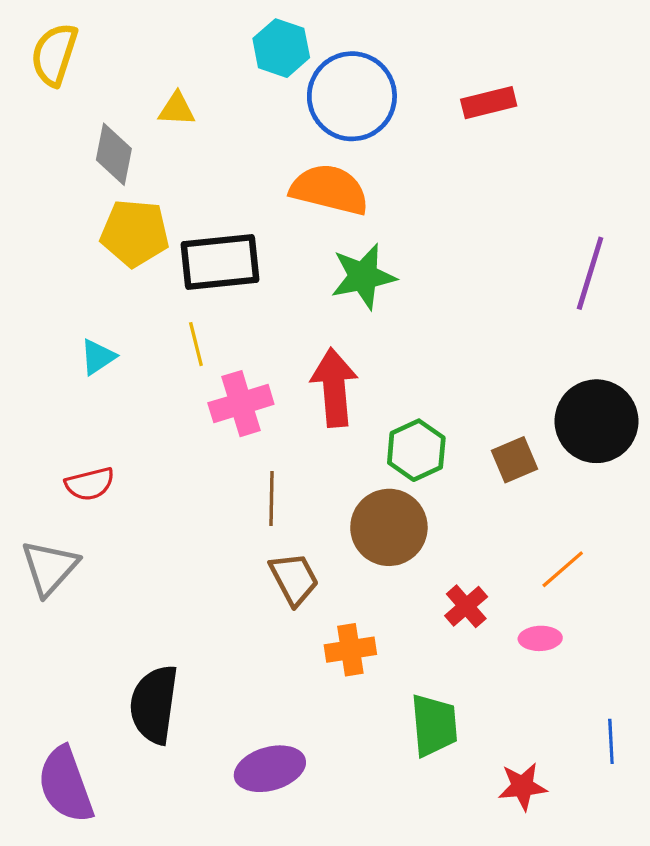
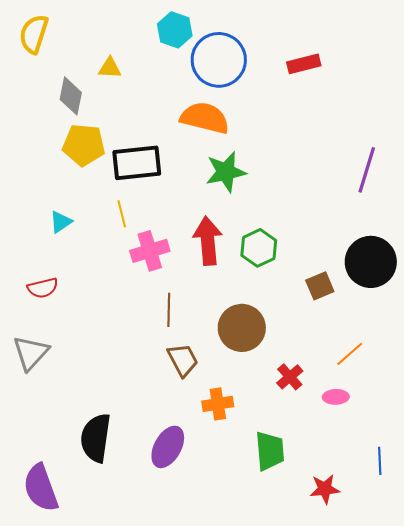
green hexagon: (416, 450) -> (259, 248), moved
red semicircle: (90, 484) -> (43, 288), moved
purple ellipse: (270, 769) -> (168, 447), moved, turned -45

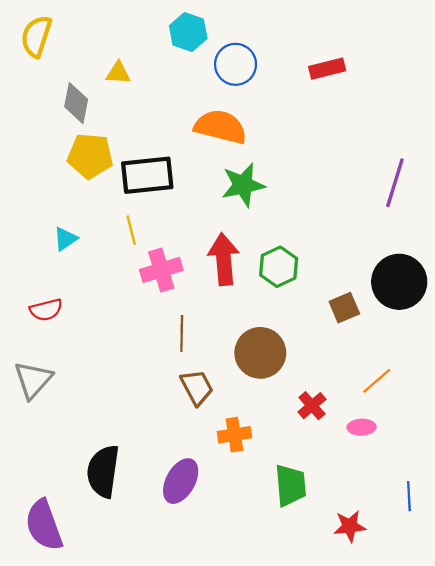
blue circle: (219, 60) -> (236, 64), size x0.7

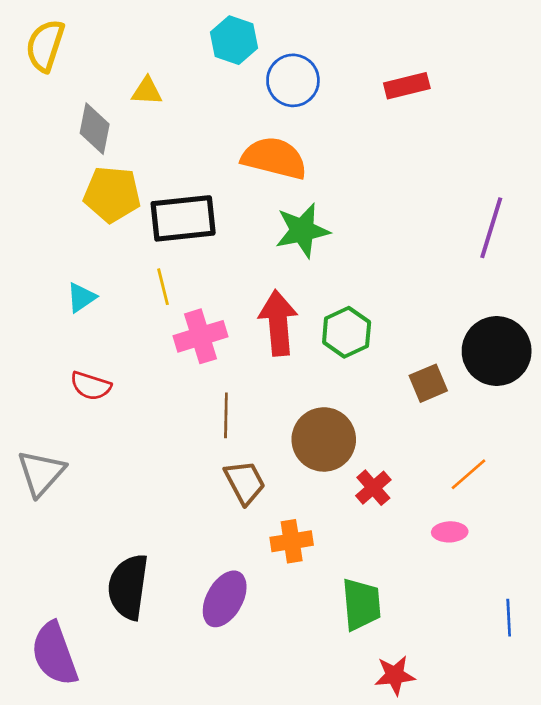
red semicircle: (46, 310) -> (91, 386), moved, turned 32
red cross: (312, 406) -> (373, 488), moved
red star: (350, 526) -> (395, 675), moved

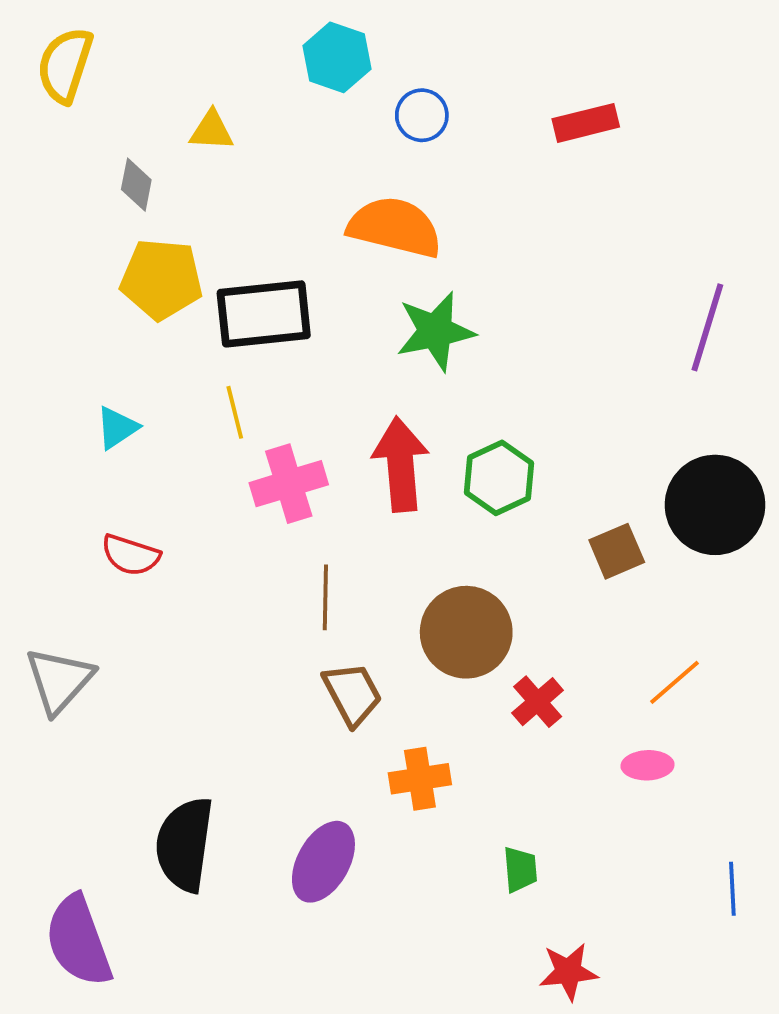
blue circle: (293, 80) -> (422, 115), size x0.7
gray diamond: (95, 129) -> (136, 185), size x0.7
green trapezoid: (361, 604) -> (520, 869), size x0.6

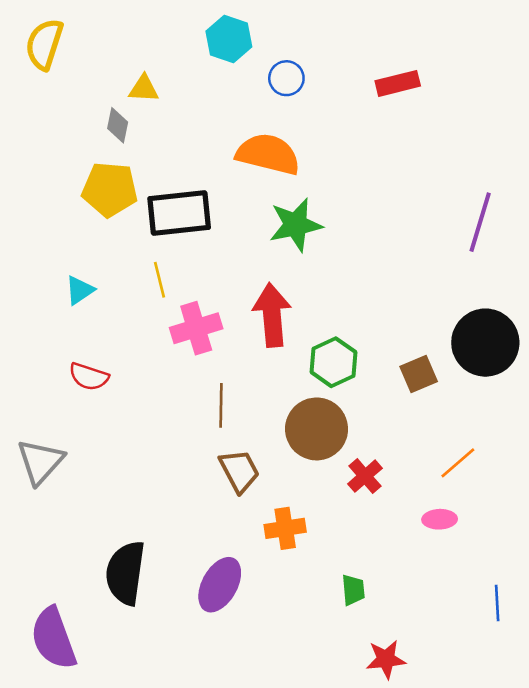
gray diamond: (136, 185) -> (118, 125), moved
green hexagon: (499, 478) -> (334, 362), moved

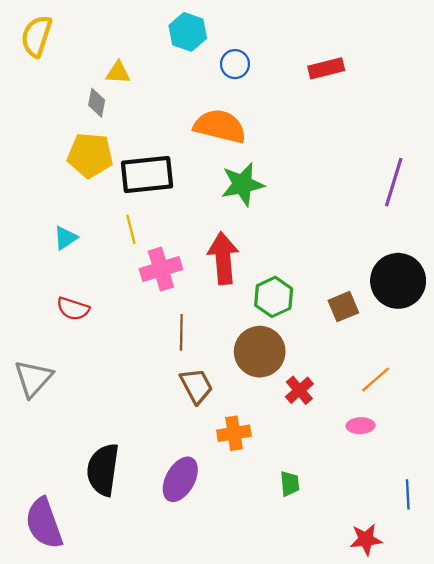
red star: (386, 659) -> (366, 539), moved

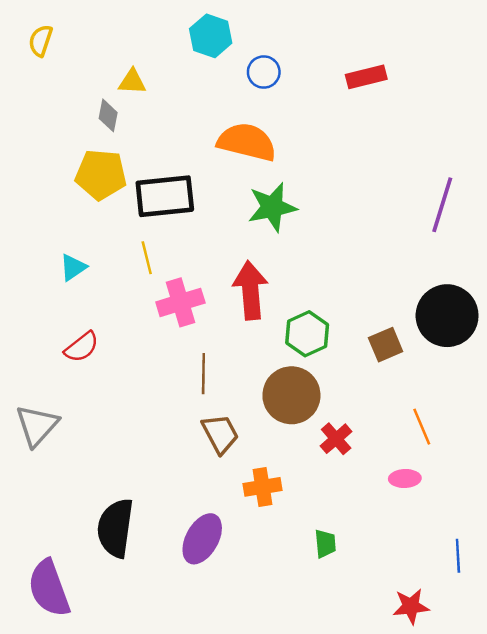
yellow semicircle: (36, 36) -> (41, 41), size x0.7
red semicircle: (73, 309) -> (82, 347), turned -56
orange line: (376, 380) -> (422, 427), turned -72

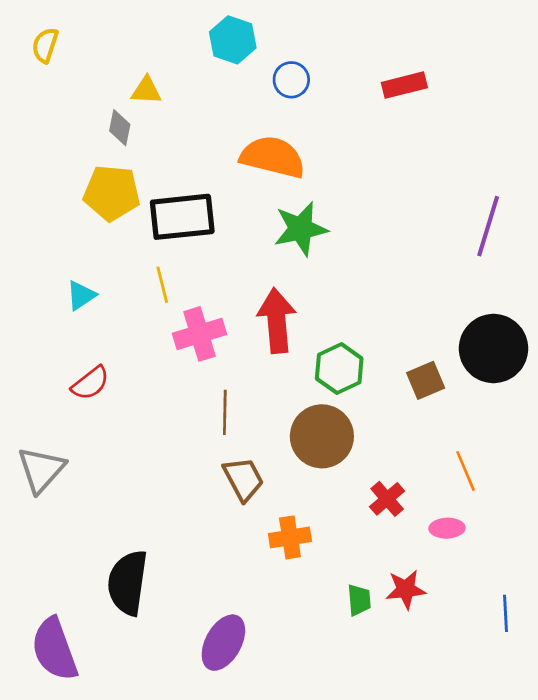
red cross: (336, 439) -> (387, 499), moved
purple ellipse: (202, 539) -> (223, 643), moved
red star: (411, 606) -> (406, 589), moved

